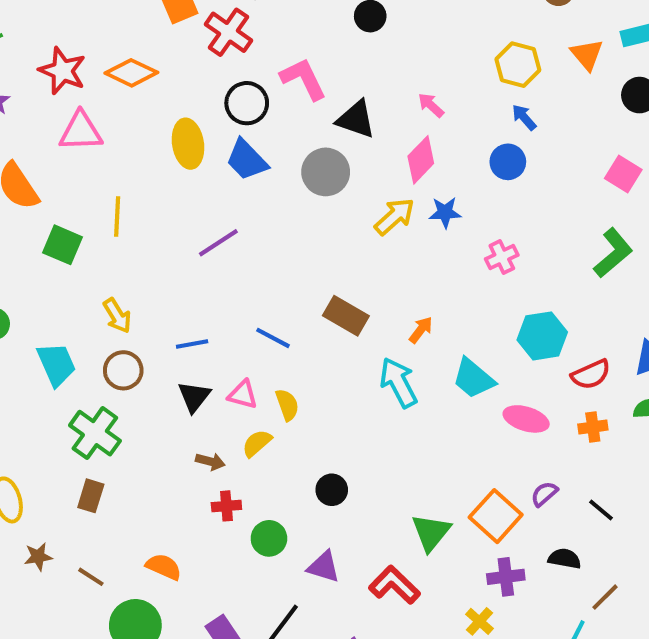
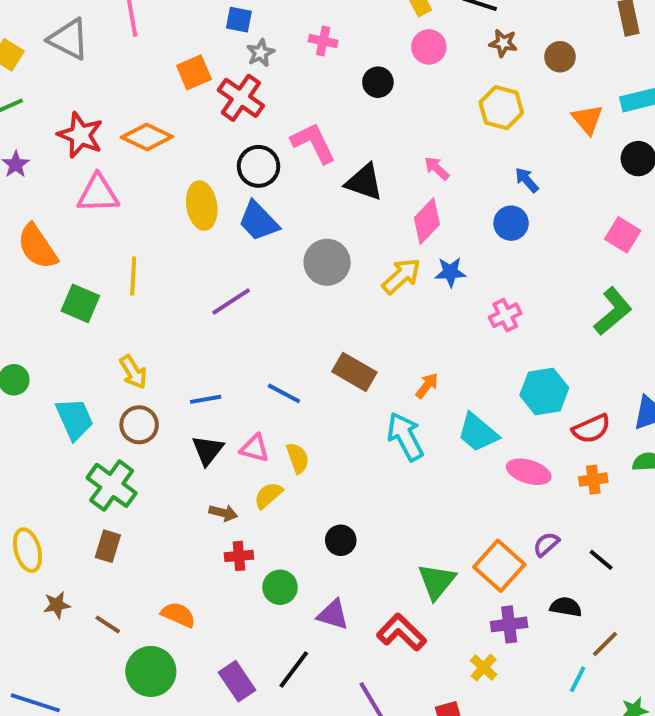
yellow hexagon: (518, 65) -> (501, 108), moved
gray circle: (326, 172) -> (327, 262), moved

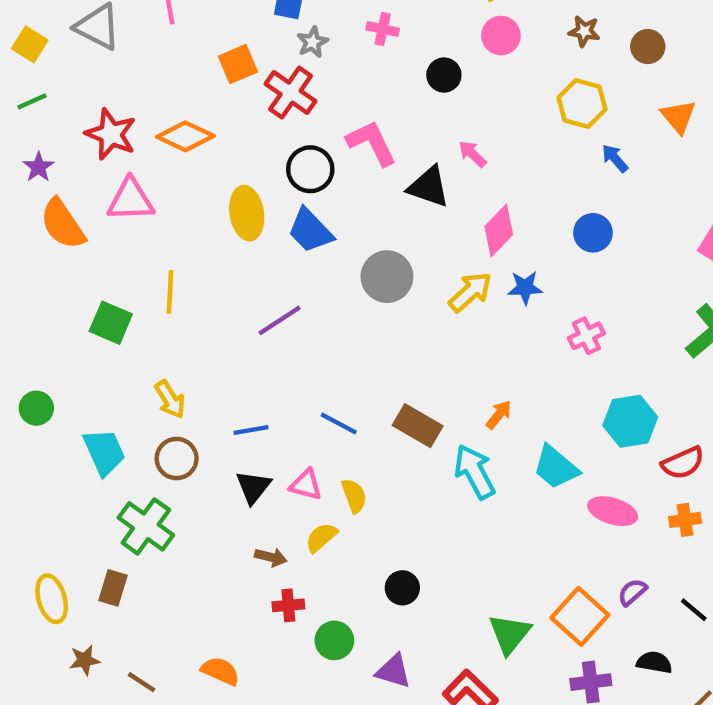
pink arrow: (437, 168) -> (472, 154), moved
blue arrow: (527, 180) -> (615, 158), moved
orange semicircle: (37, 247) -> (63, 224), moved
brown rectangle: (354, 372) -> (418, 426), moved
brown rectangle: (108, 546) -> (113, 588), moved

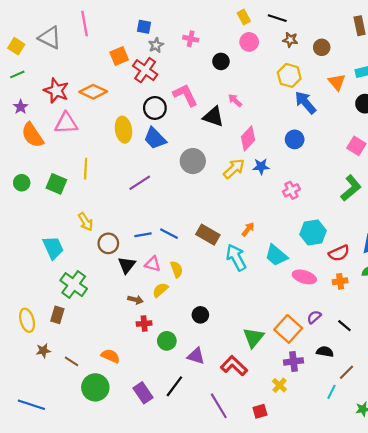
blue arrow: (615, 158) -> (305, 103), size x1.6
green circle: (36, 408) -> (22, 183), moved
blue line: (251, 430) -> (143, 235), moved
brown circle: (177, 459) -> (108, 243), moved

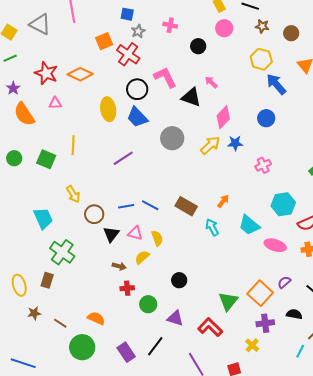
pink triangle: (66, 123) -> (55, 103), size x0.6
cyan arrow: (236, 257) -> (212, 227), size x0.7

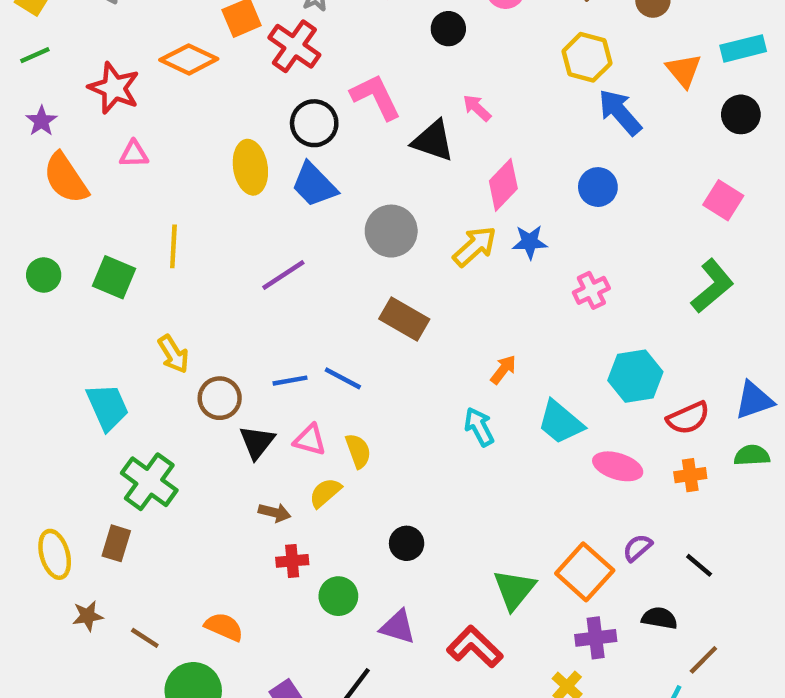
orange diamond: (80, 74) -> (189, 59), moved
brown rectangle: (186, 206) -> (404, 319), moved

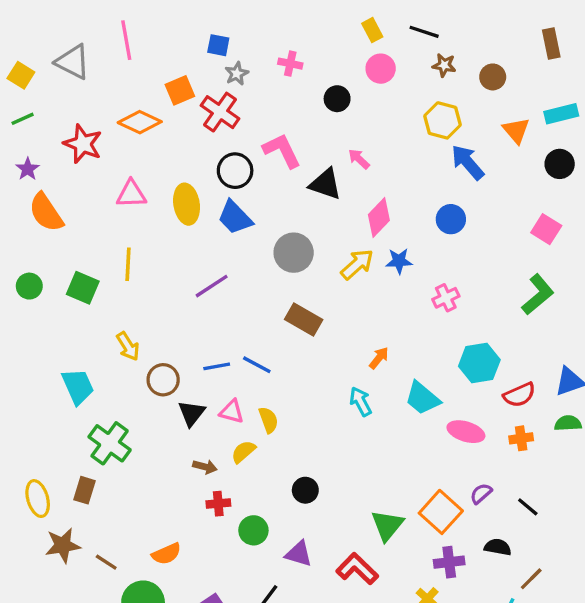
pink triangle: (134, 154) -> (131, 194), moved, size x1.4
brown star: (88, 616) -> (63, 545), size x1.5
orange semicircle: (224, 627) -> (166, 554), turned 132

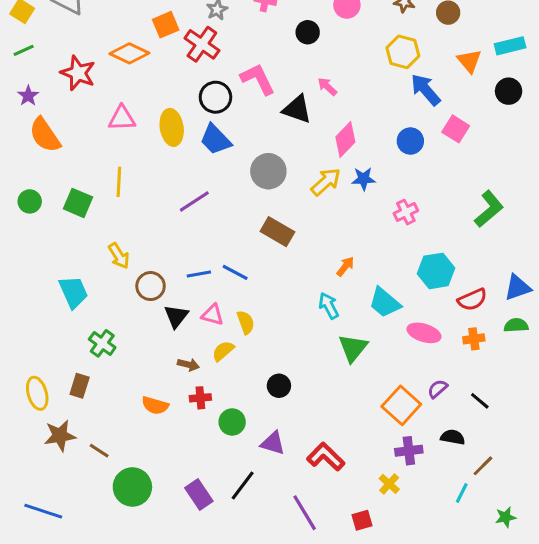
pink square: (546, 229) -> (456, 129), moved
green cross: (110, 443) -> (102, 343), size x0.7
green triangle: (387, 525) -> (353, 348), moved
orange semicircle: (166, 554) -> (155, 405), moved, turned 40

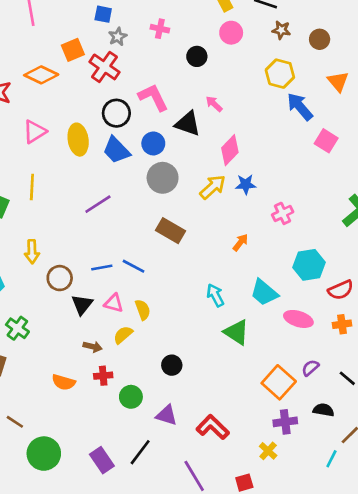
pink triangle: (122, 118) -> (35, 132), turned -30
blue circle: (410, 141) -> (153, 143), moved
yellow arrow: (119, 256) -> (32, 252), turned 30
orange arrow: (345, 266) -> (240, 242), moved
green triangle: (353, 348) -> (236, 332), turned -36

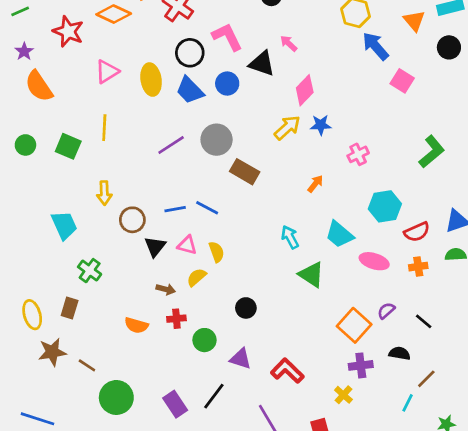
gray circle: (163, 178) -> (217, 140), moved

